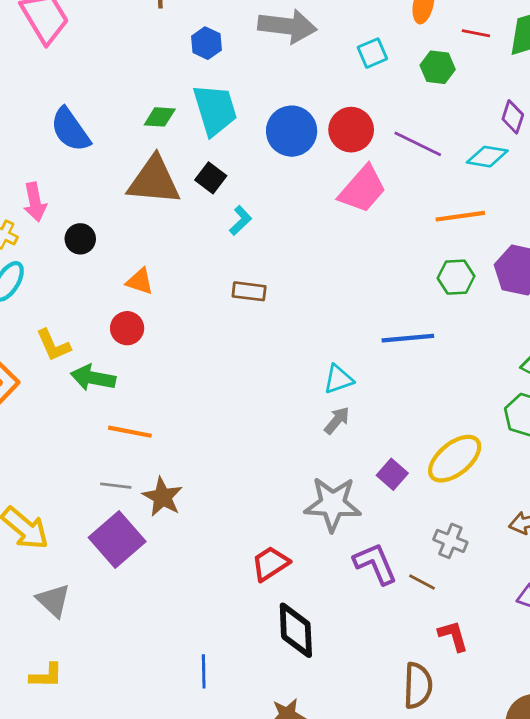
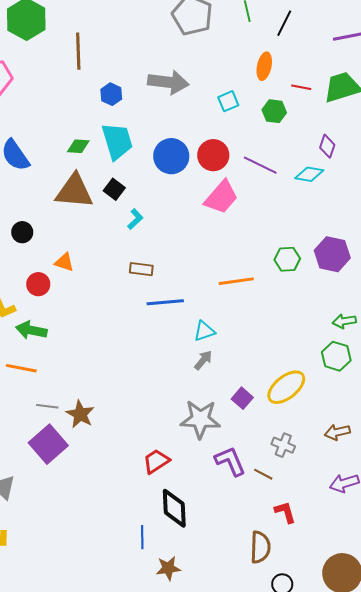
orange line: (460, 216) -> (236, 281), moved
red circle: (127, 328) -> (38, 284), moved
blue line: (408, 338) -> (165, 302), moved
orange line: (130, 432) -> (21, 368), moved
blue line: (204, 671) -> (142, 537), moved

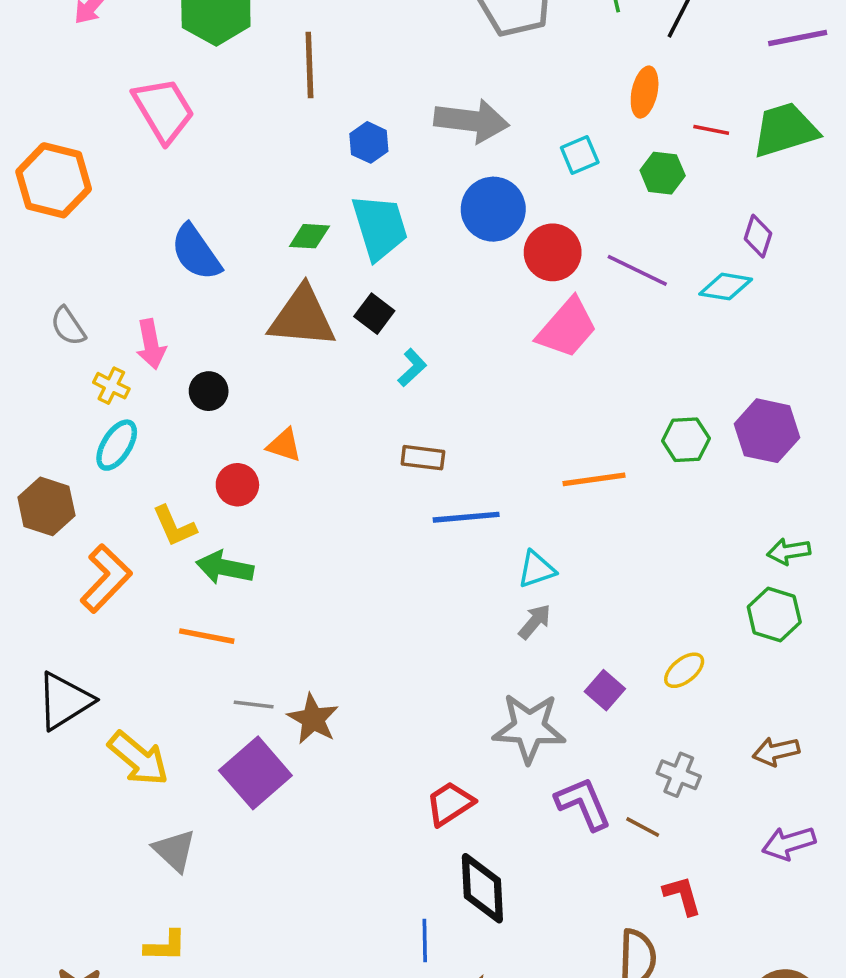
blue circle: (171, 156) -> (493, 209), moved
yellow ellipse: (286, 387) -> (684, 670), size x0.6

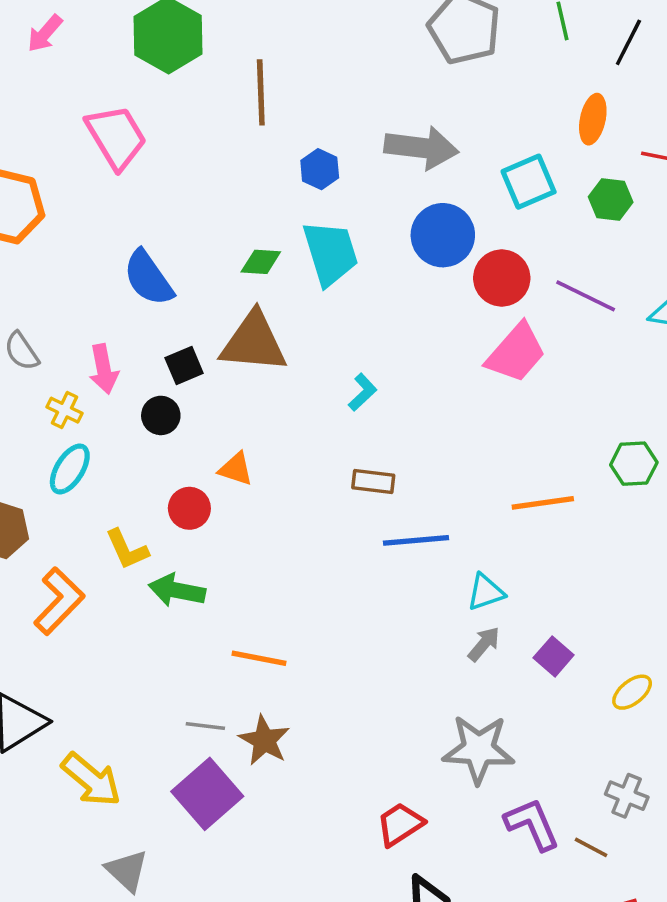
cyan square: (580, 155) -> (529, 182), size x1.4
black square: (374, 314) -> (184, 365), moved, turned 30
orange line: (207, 636) -> (259, 658), moved
purple square: (605, 690) -> (554, 656), moved

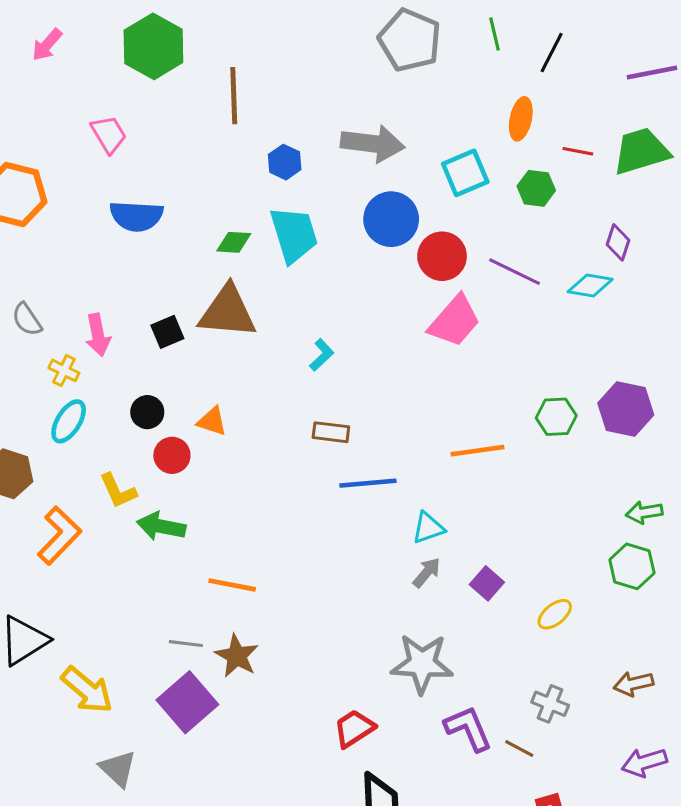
pink trapezoid: (116, 137) -> (109, 134), size x0.7
blue semicircle: (148, 278) -> (136, 216), moved, turned -52
black circle: (161, 415) -> (147, 412), moved

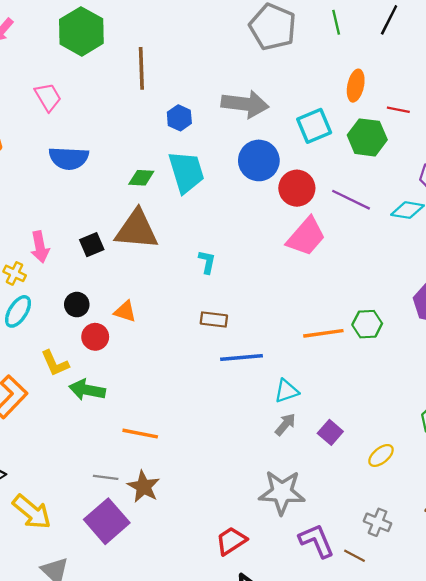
black line: (552, 52) -> (389, 20), moved
green hexagon: (536, 188) -> (367, 137), size x1.4
cyan L-shape: (322, 355) -> (207, 262), turned -35
green hexagon: (556, 417) -> (367, 324), moved

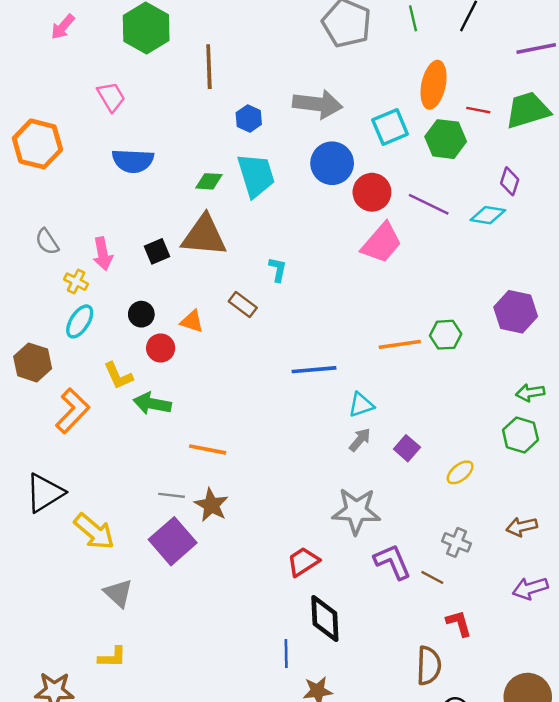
orange ellipse: (356, 86) -> (434, 85), size x1.4
brown rectangle: (214, 320) -> (243, 305), moved, turned 30

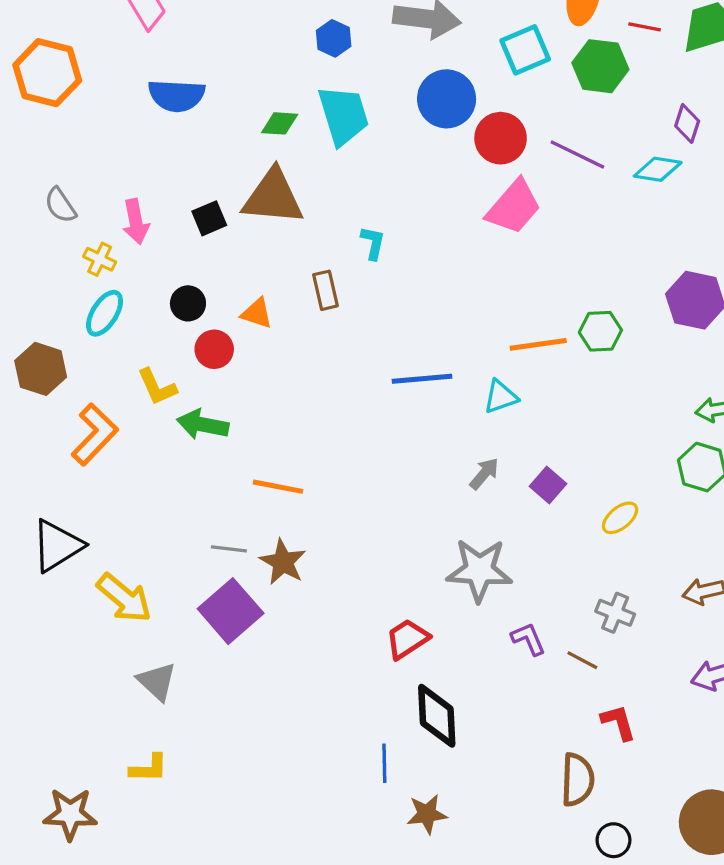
brown rectangle: (243, 305) -> (325, 290), turned 40
cyan triangle: (361, 405) -> (501, 397), moved
purple L-shape: (392, 562) -> (528, 639), size x0.7

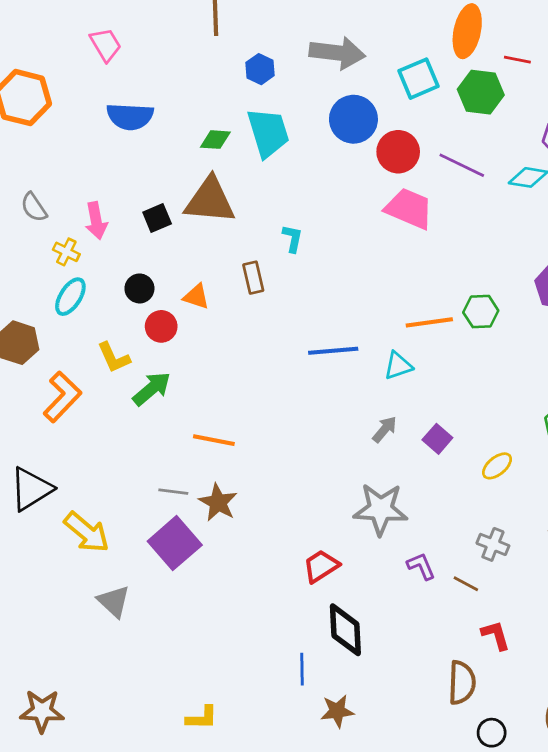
pink trapezoid: (514, 207) -> (409, 209), turned -108
green arrow: (203, 425) -> (152, 389), turned 129
yellow L-shape: (149, 768) -> (202, 718), moved

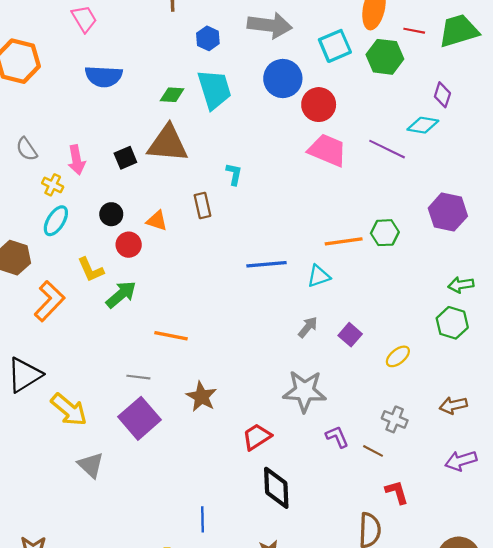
purple line: (462, 165) -> (387, 149), moved
brown star: (218, 502) -> (201, 397), moved
blue line: (302, 669) -> (202, 519), moved

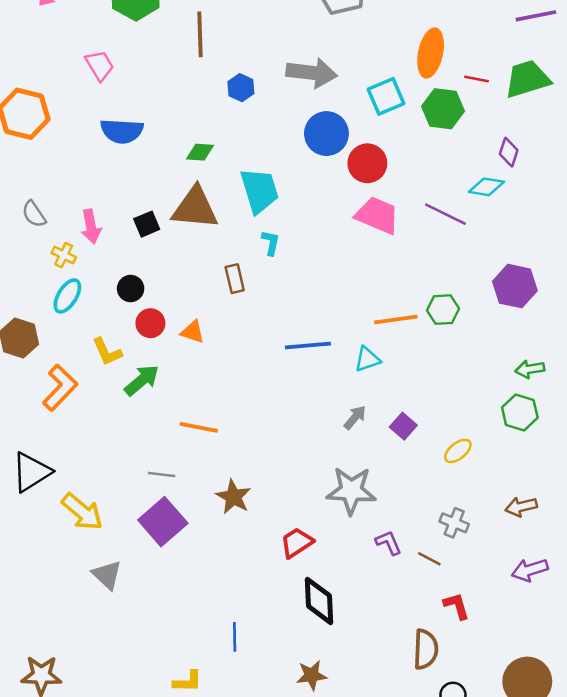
cyan trapezoid: (214, 89) -> (260, 191), moved
orange triangle: (157, 221) -> (193, 332), moved

